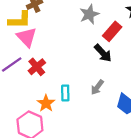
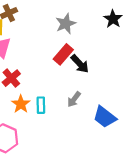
red rectangle: (112, 31) -> (63, 54), moved
orange star: (46, 103) -> (21, 104), moved

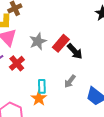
gray star: (66, 24) -> (38, 41), moved
orange star: (21, 104) -> (39, 98), moved

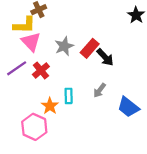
orange star: (39, 98) -> (50, 106), moved

